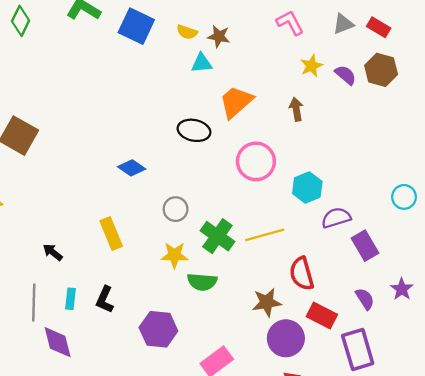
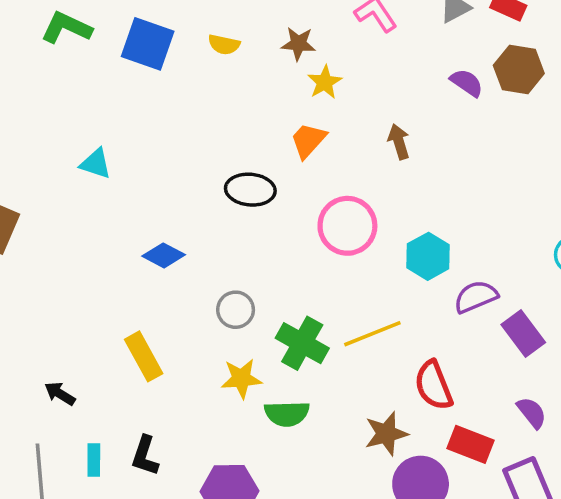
brown star: (219, 36) -> (298, 44), moved
cyan triangle: (202, 63) -> (96, 164), moved, turned 30
yellow star: (311, 66) -> (325, 82), moved
orange trapezoid: (236, 102) -> (308, 140), size x0.7

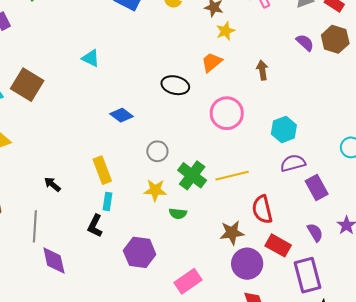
cyan hexagon: (428, 256) -> (284, 130), moved
green semicircle: (287, 414) -> (178, 214), size x0.7
cyan rectangle: (94, 460) -> (107, 201), moved

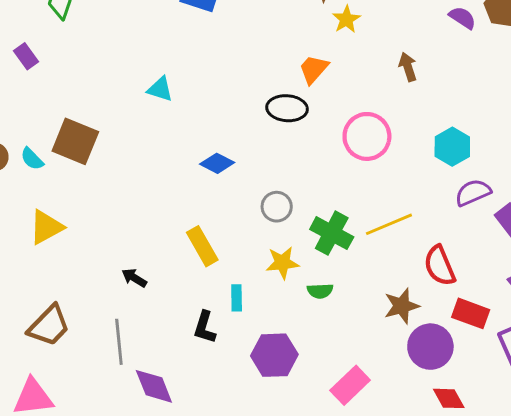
orange trapezoid: (212, 62) -> (314, 69), moved
cyan rectangle: (107, 201) -> (237, 298), moved

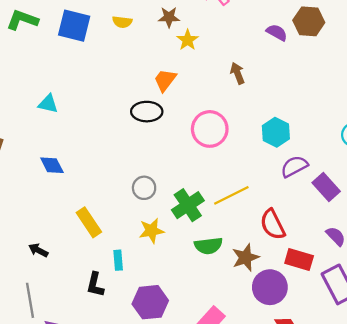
blue diamond: (217, 163) -> (52, 165), moved, turned 40
green cross: (332, 233) -> (188, 205), turned 32
green semicircle: (320, 291) -> (208, 246), moved, size x1.4

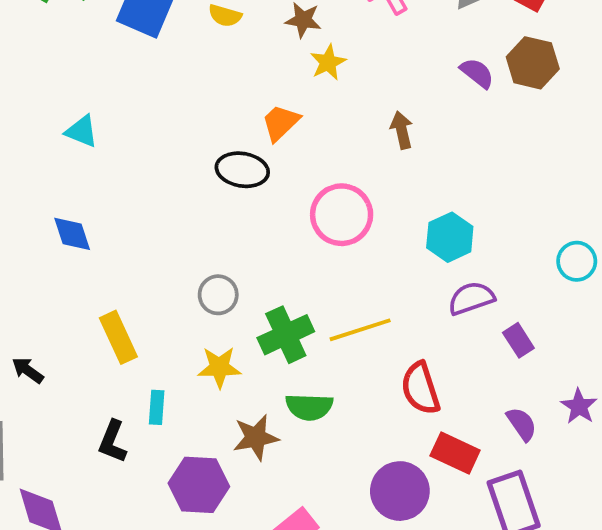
purple rectangle: (326, 187) -> (518, 340), size x0.7
brown star: (245, 257) -> (256, 437), moved

